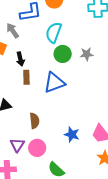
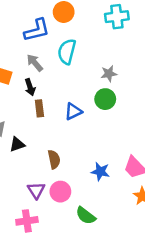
gray arrow: (13, 31) -> (35, 63), moved
green circle: (63, 54) -> (105, 99), moved
blue triangle: (54, 83) -> (73, 111), size x0.7

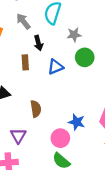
gray star: (109, 74) -> (74, 35), moved
black arrow: (30, 87) -> (38, 43), moved
pink circle: (60, 192) -> (60, 138), moved

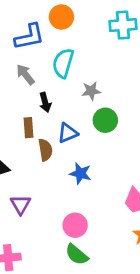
brown semicircle: (36, 109) -> (45, 150), moved
blue star: (77, 122) -> (80, 173), moved
purple triangle: (18, 136) -> (20, 205), moved

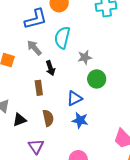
blue triangle: (68, 133) -> (75, 98), moved
brown semicircle: (45, 150) -> (48, 118), moved

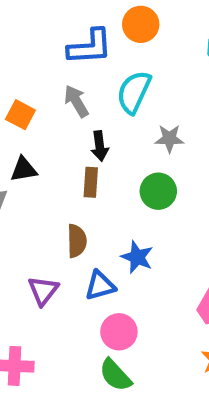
green circle: (97, 79) -> (158, 191), moved
brown rectangle: (39, 88) -> (91, 182), moved
blue triangle: (75, 98) -> (100, 286), moved
black triangle: (20, 120) -> (24, 169), moved

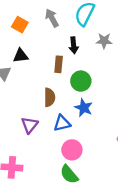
black arrow: (100, 146) -> (74, 45), moved
green circle: (158, 191) -> (81, 81), moved

